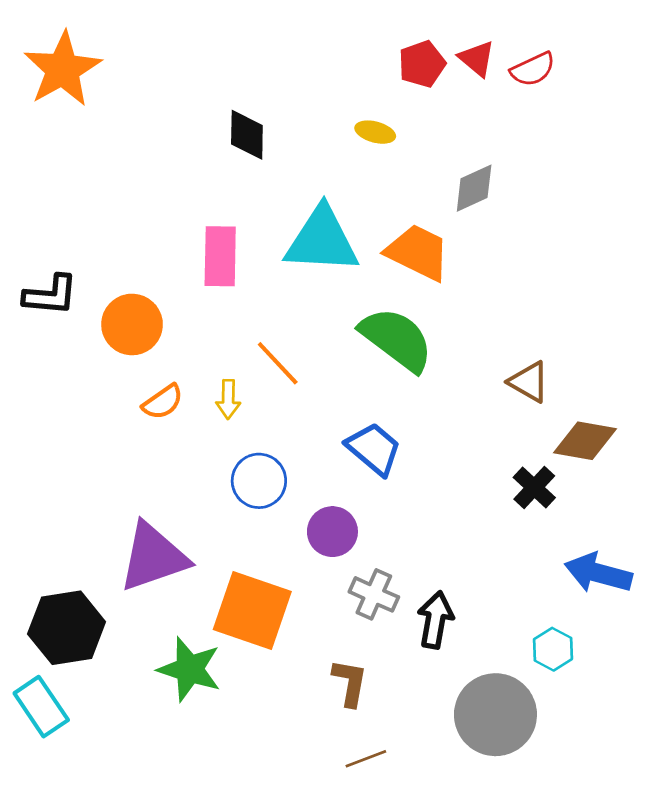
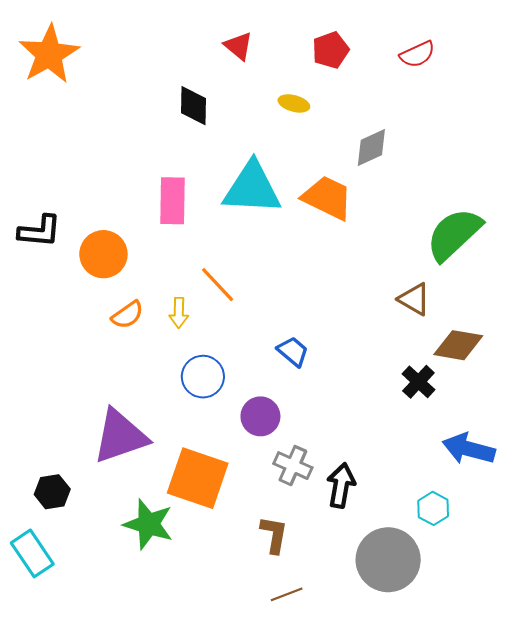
red triangle: (477, 59) -> (238, 46), moved
green semicircle: (397, 339) -> (454, 234), moved, turned -80
blue trapezoid: (374, 449) -> (293, 351), size x0.7
black hexagon: (67, 628) -> (52, 492), size x0.6

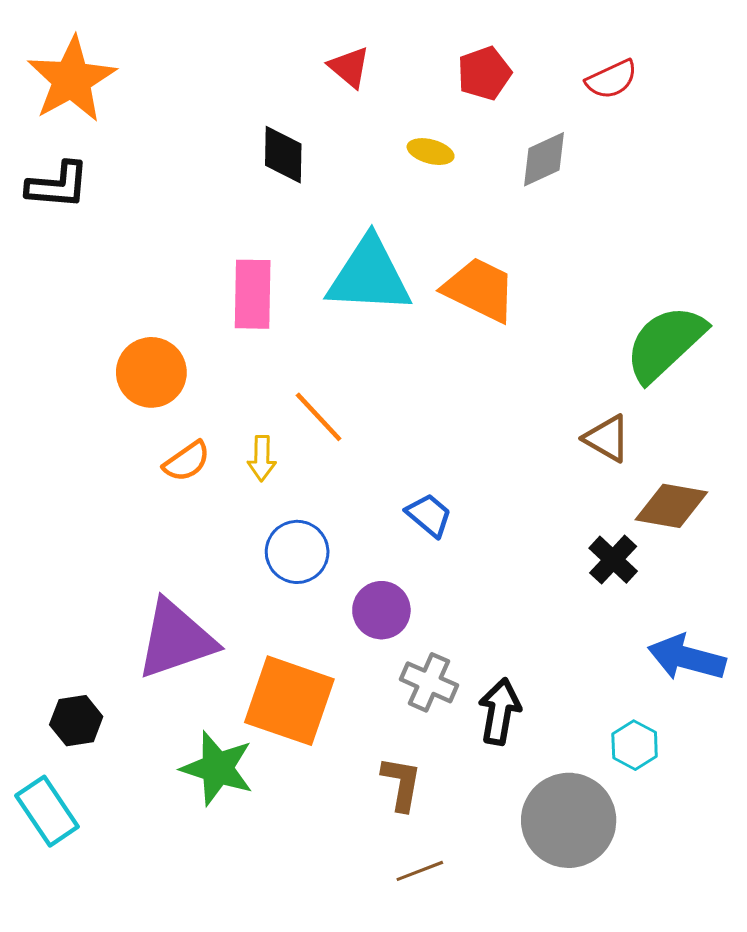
gray diamond: (371, 147) -> (544, 159), moved
black L-shape: (40, 231) -> (58, 185), moved

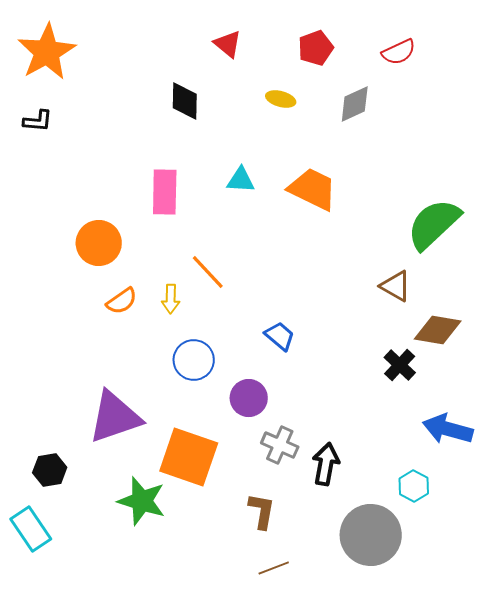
black L-shape: (58, 185) -> (38, 121), size x0.7
cyan triangle: (369, 276) -> (241, 180), size x0.5

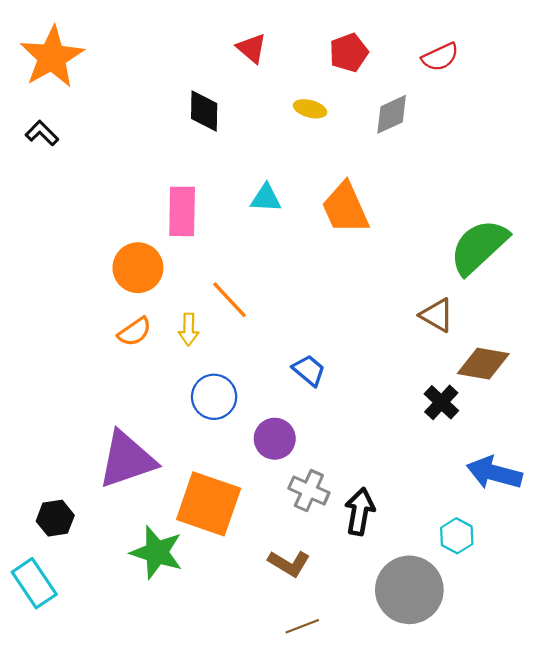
black L-shape: (38, 121) -> (42, 133), turned -140
orange trapezoid: (313, 189) -> (345, 208), turned -140
orange circle: (99, 243) -> (138, 268), moved
brown L-shape: (262, 511) -> (289, 563), turned 111

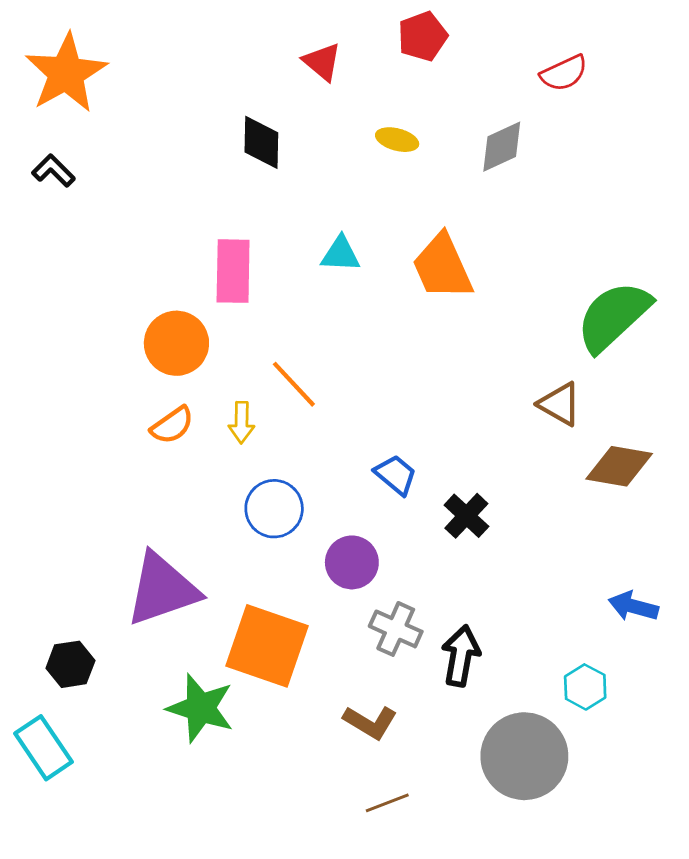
red pentagon: (349, 53) -> (423, 36), moved
black cross: (441, 402) -> (466, 516), moved
blue arrow: (494, 473) -> (633, 606), size x0.7

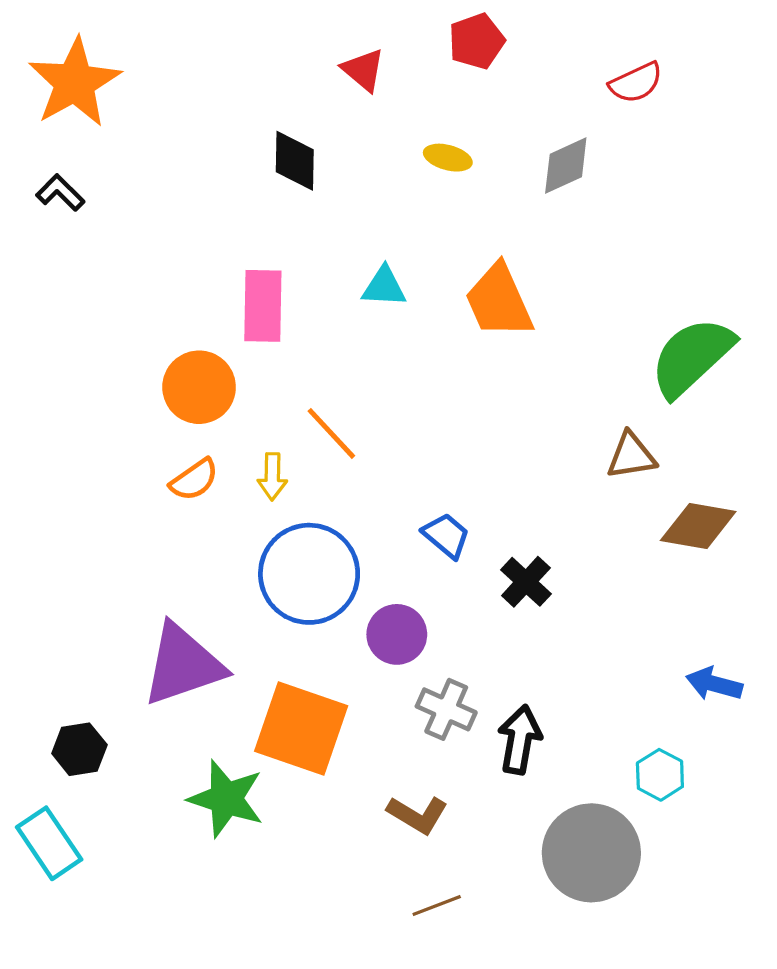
brown triangle: (560, 404) -> (631, 456), turned -39
blue circle: (274, 509) -> (309, 574), size x1.5

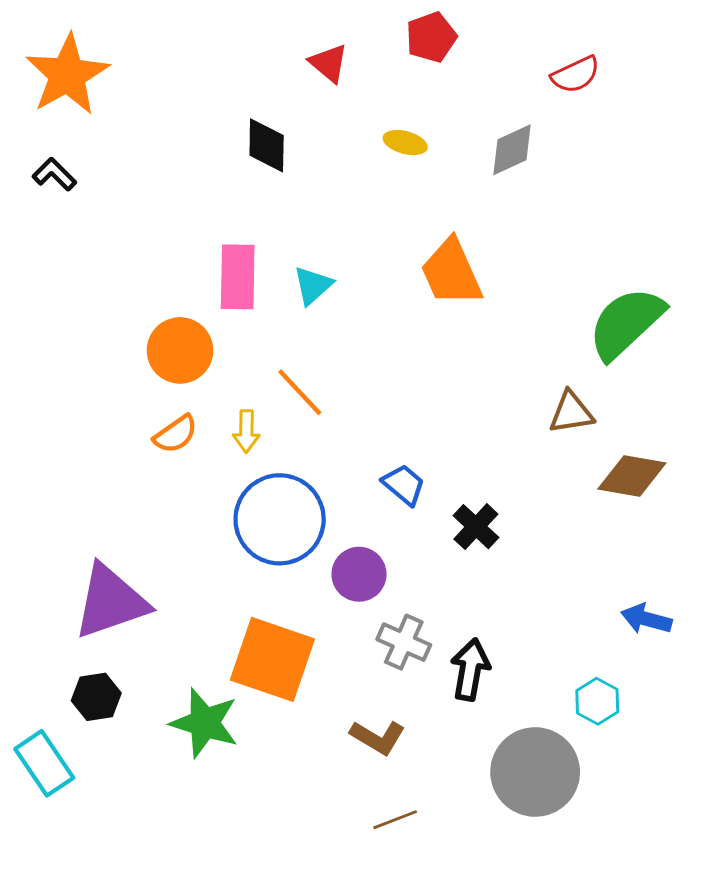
cyan triangle: (384, 287) -> (313, 285), moved, turned -45
purple triangle: (183, 665) -> (111, 602), moved
black hexagon: (79, 749) -> (96, 697), moved

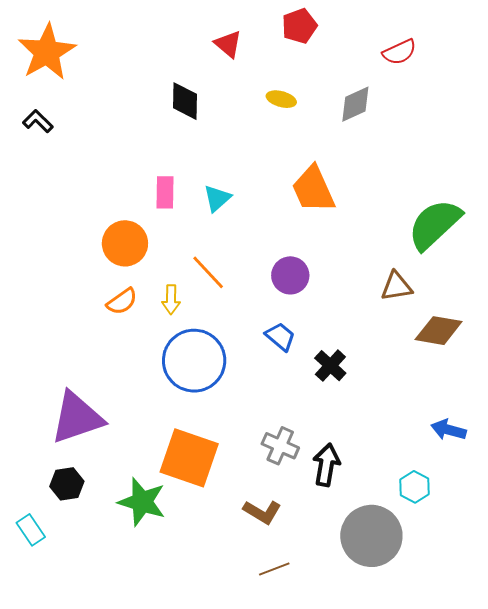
pink rectangle: (238, 277) -> (165, 192), size x0.7
purple circle: (359, 574) -> (290, 275), moved
cyan rectangle: (44, 763) -> (31, 530), size x0.7

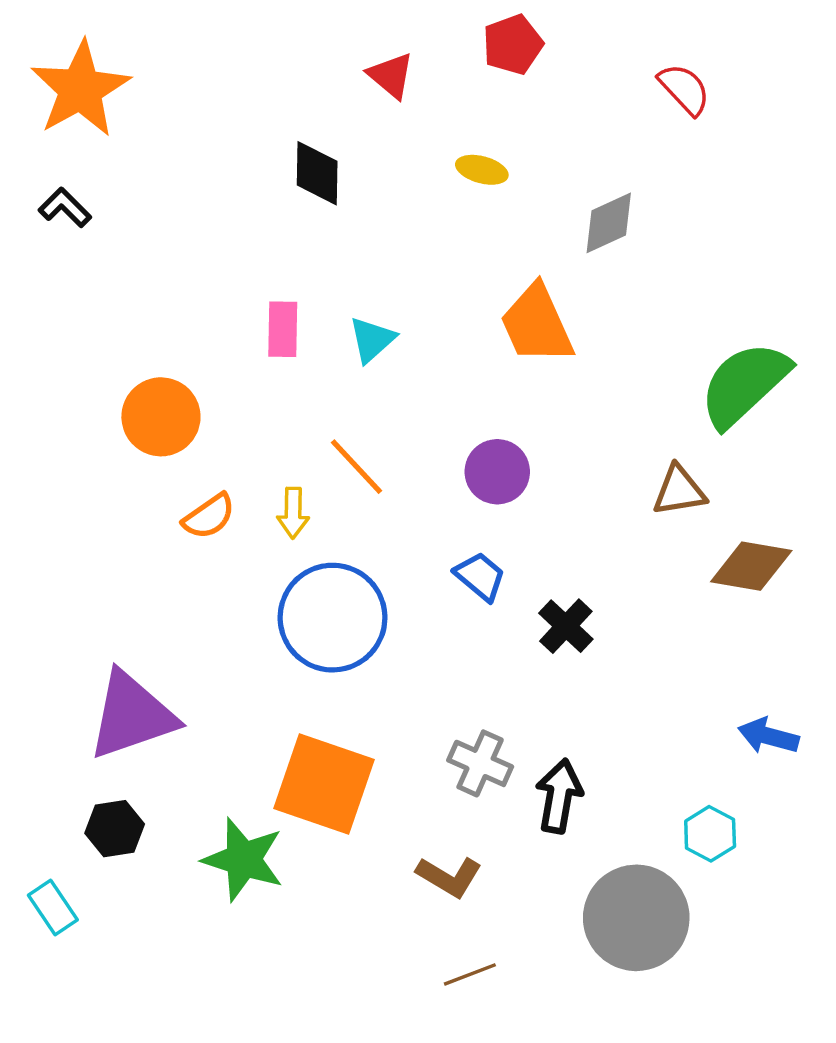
red semicircle: (399, 52) -> (684, 89), turned -108
gray diamond: (355, 104) -> (609, 223), moved
orange circle: (125, 243) -> (161, 417), moved

